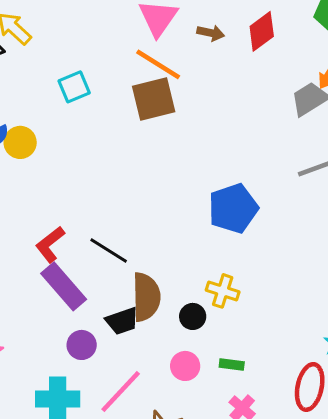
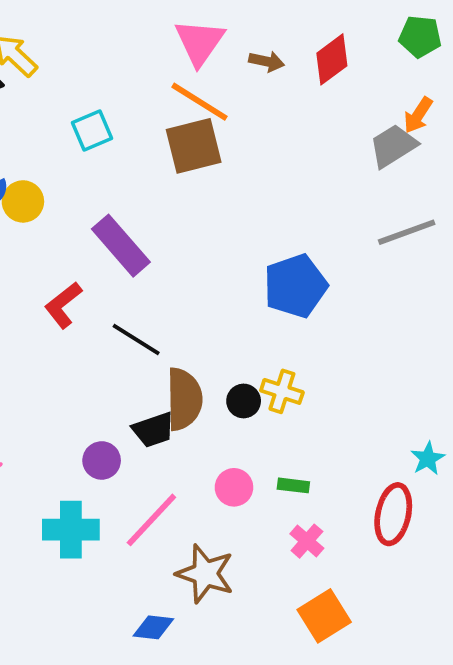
red L-shape: (50, 244) -> (63, 305), moved
purple rectangle: (64, 286) -> (121, 246), moved
black circle: (193, 316) -> (244, 401), moved

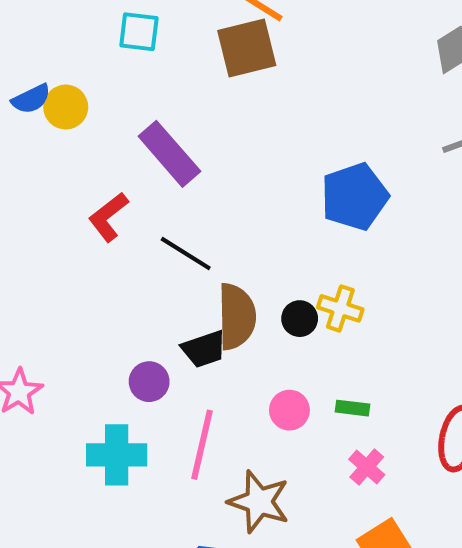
cyan square: (92, 130) -> (139, 32), turned 30
pink line: (151, 520) -> (202, 445), turned -30

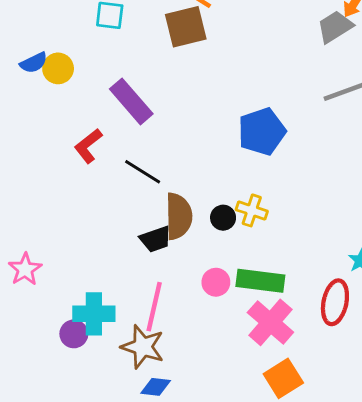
purple circle: (149, 382) -> (74, 334), moved
green rectangle: (353, 408) -> (260, 281), size x2.0
pink cross: (367, 467) -> (270, 322), size x1.8
brown star: (259, 502) -> (143, 347), moved

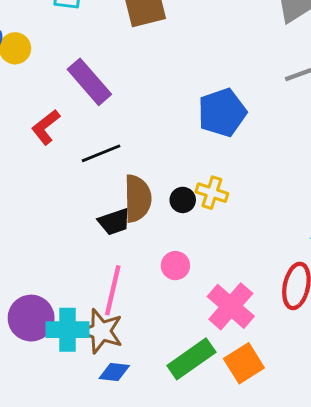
black line: (143, 172) -> (101, 153), turned -54
green rectangle: (260, 281) -> (191, 359), moved, turned -42
cyan cross: (94, 314) -> (68, 330), moved
purple circle: (74, 334) -> (31, 318), size x1.6

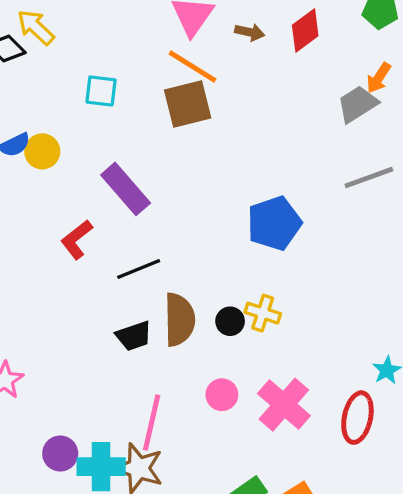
black trapezoid: (114, 222) -> (134, 336), moved
pink cross: (231, 306) -> (284, 405), moved
purple circle: (31, 318) -> (60, 454), size x0.7

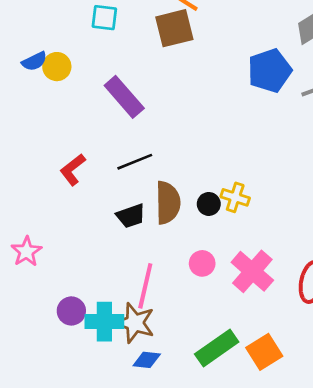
blue pentagon: (274, 223) -> (270, 71), moved
red L-shape: (77, 240) -> (73, 170), moved

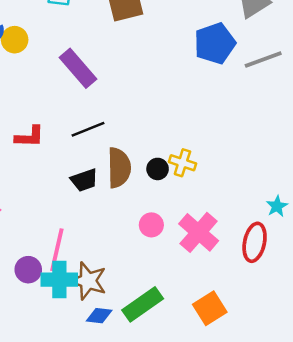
red L-shape: (73, 170) -> (30, 137), turned -140
pink line: (145, 286) -> (57, 250), moved
green rectangle: (217, 348) -> (143, 304), moved

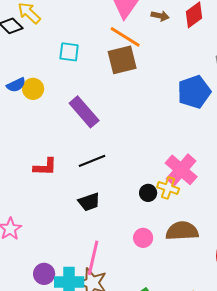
brown semicircle: (119, 168) -> (182, 231), moved, turned -92
pink cross: (199, 232) -> (181, 170), moved
pink line: (57, 250) -> (93, 258), moved

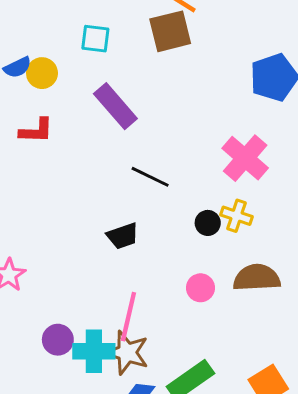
cyan square: (69, 52) -> (95, 39), moved
black line: (92, 161) -> (150, 177), moved, turned 48
red L-shape: (45, 167) -> (36, 131), moved
pink cross: (181, 170) -> (245, 158), moved

